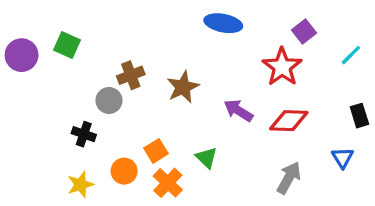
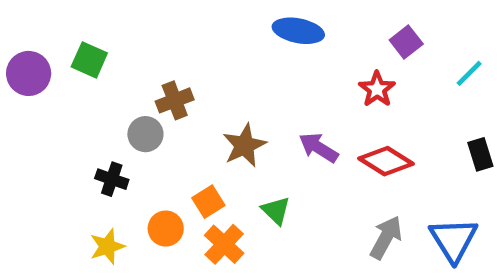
red star: (282, 67) -> (377, 89), size x0.7
brown star: (183, 87) -> (244, 145), moved
red diamond: (289, 121) -> (386, 161), turned 30
blue triangle: (343, 158) -> (453, 240), moved, size x1.6

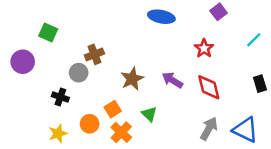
purple square: (406, 42) -> (219, 12), moved
purple circle: (29, 73) -> (23, 62), moved
red diamond: (386, 161) -> (209, 87), turned 44
blue triangle: (453, 240) -> (245, 130), turned -32

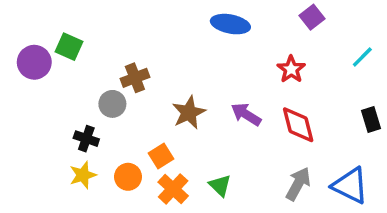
purple circle: (23, 62) -> (34, 62), moved
green triangle: (149, 114) -> (220, 185), moved
yellow star: (58, 134) -> (83, 175), moved

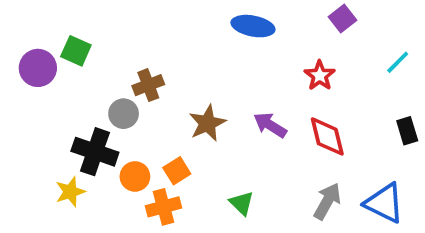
black cross: (86, 139) -> (95, 152), size x1.6
yellow star: (83, 175) -> (70, 192), moved
orange circle: (128, 177) -> (135, 176), moved
orange cross: (173, 189) -> (164, 207), moved, turned 32

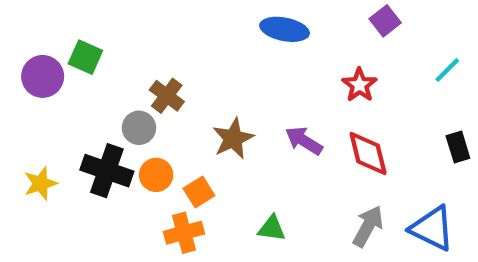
brown cross: (148, 85) -> (167, 96), turned -32
orange circle: (135, 176) -> (156, 175), moved
yellow star: (70, 192) -> (41, 183), moved
green triangle: (242, 203) -> (272, 228), turned -36

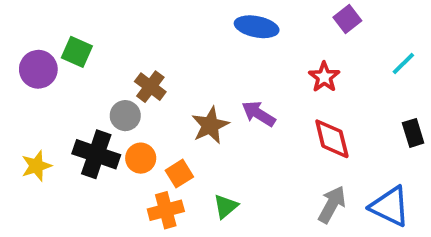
purple arrow: (304, 141) -> (259, 114), moved
green triangle: (272, 228) -> (226, 206), moved, turned -48

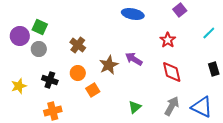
gray circle: (125, 116) -> (39, 49), moved
black cross: (96, 154) -> (50, 80), size x0.7
orange circle: (141, 158) -> (78, 73), moved
green triangle: (226, 206) -> (135, 107), moved
orange cross: (166, 210) -> (53, 111), moved

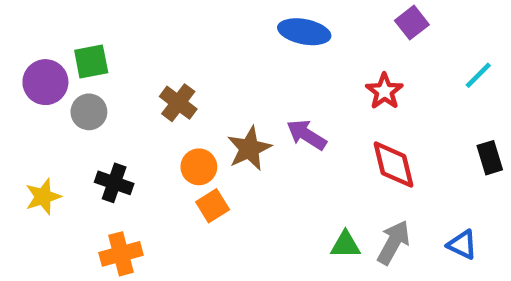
green square: (40, 27) -> (91, 61), turned -35
orange circle: (78, 73) -> (199, 167), moved
green triangle: (135, 107) -> (345, 245), moved, turned 40
blue triangle: (202, 107) -> (462, 245), size x0.6

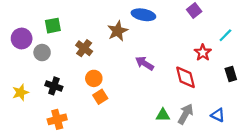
green square: (91, 61) -> (53, 26), moved
red star: (384, 91) -> (203, 53), moved
brown star: (249, 149) -> (118, 31), moved

